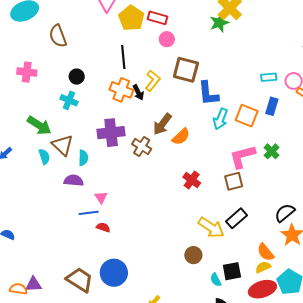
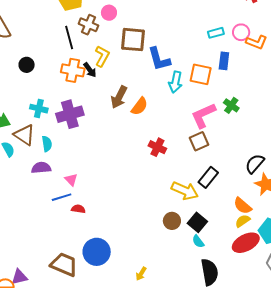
cyan cross: (69, 100) -> (39, 109), moved
brown cross: (142, 146) -> (88, 25), moved
black square: (232, 271) -> (197, 222), moved, turned -30

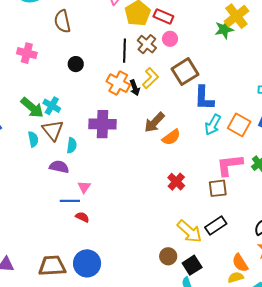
brown square: (133, 40) -> (185, 72), turned 36
cyan cross: (39, 109) -> (52, 106), moved
brown trapezoid: (64, 265) -> (52, 266), turned -44

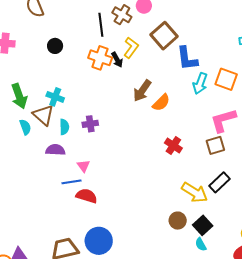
cyan cross: (52, 106) -> (55, 97), moved
green arrow: (32, 108) -> (19, 96), turned 40
purple cross: (102, 124) -> (90, 124), moved, size x0.6
red semicircle: (82, 217) -> (87, 196), size x1.5

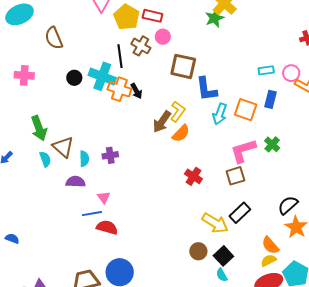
brown square: (164, 36) -> (183, 66), turned -36
yellow L-shape: (131, 48) -> (178, 112), moved
cyan cross: (55, 97) -> (102, 76), moved, size x1.5

